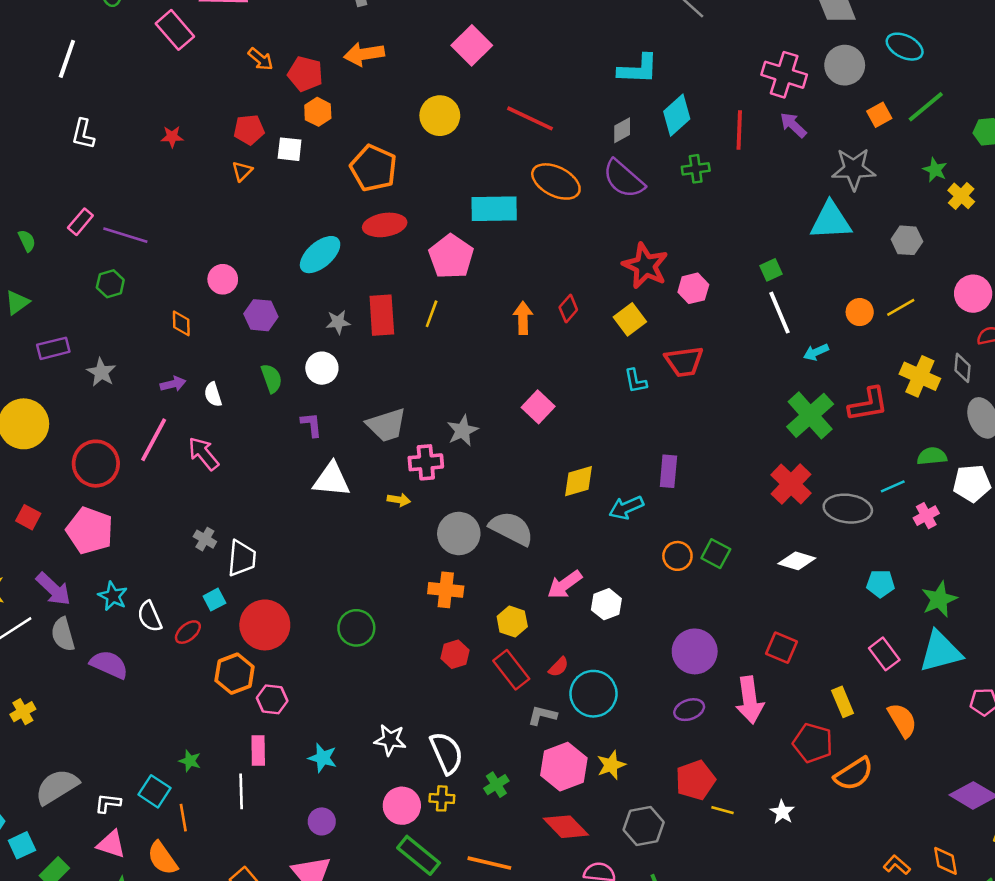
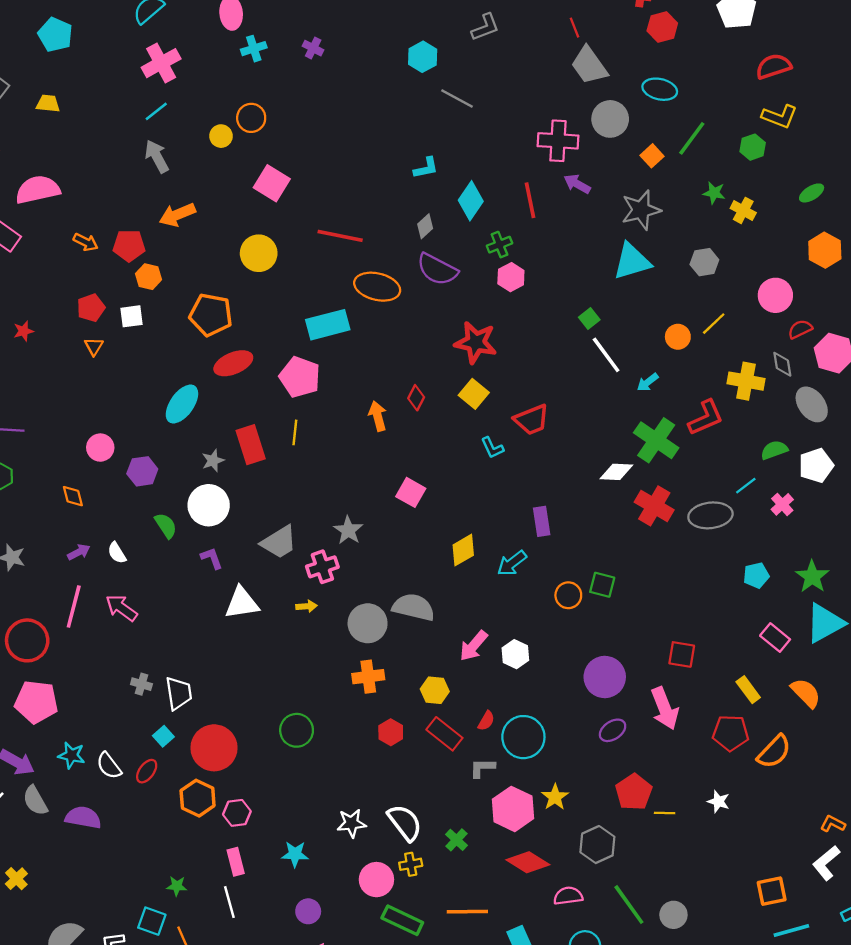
cyan L-shape: (638, 69) -> (426, 168), size x0.7
pink hexagon: (693, 288) -> (511, 277), moved
white circle: (322, 368) -> (209, 505), size x1.4
white diamond: (797, 561) -> (616, 472), moved

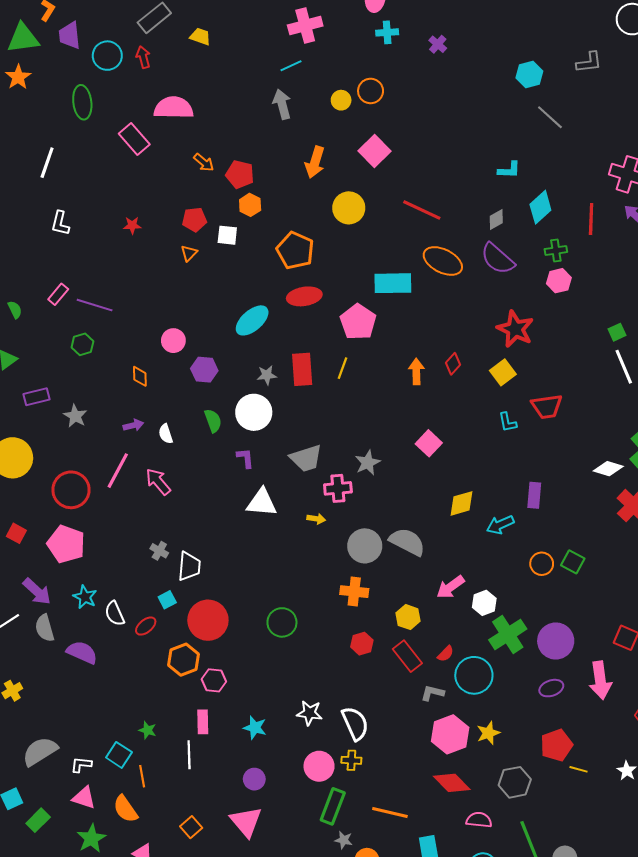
orange arrow: (177, 215) -> (315, 162), moved, turned -64
green cross: (456, 840) -> (508, 634), moved, size x1.8
green rectangle: (402, 920) -> (333, 806), turned 72

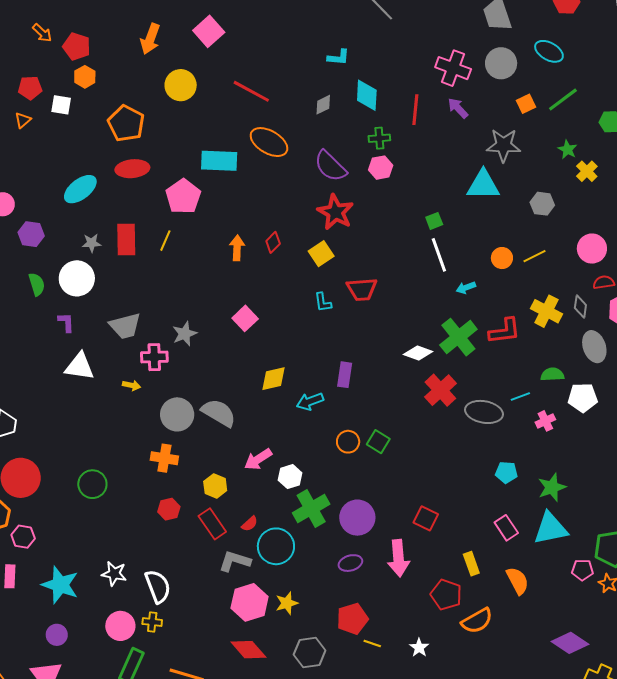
cyan diamond: (540, 207) -> (367, 95), turned -48
purple semicircle: (498, 259) -> (330, 166), moved
gray L-shape: (432, 693) -> (235, 561), size x1.4
cyan star: (255, 728) -> (60, 585), size x1.6

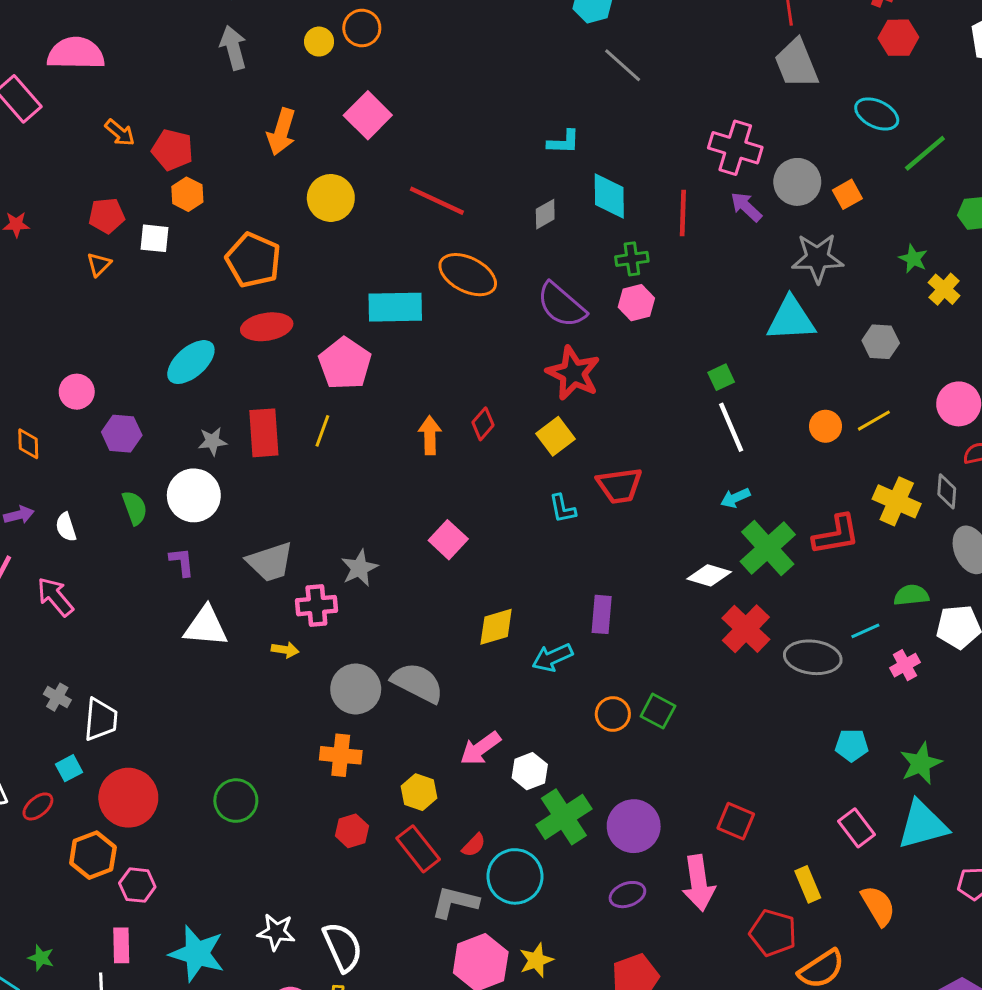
gray circle: (501, 63) -> (797, 182), moved
green line: (563, 100) -> (925, 153), moved
cyan arrow: (466, 288) -> (735, 498), moved

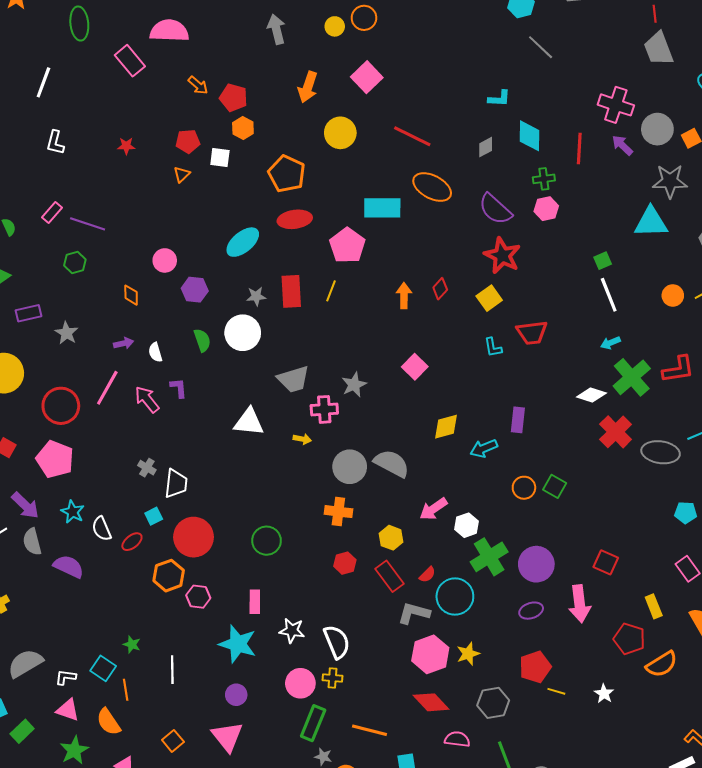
purple L-shape: (182, 562) -> (179, 388), moved
pink rectangle: (121, 945) -> (255, 602), moved

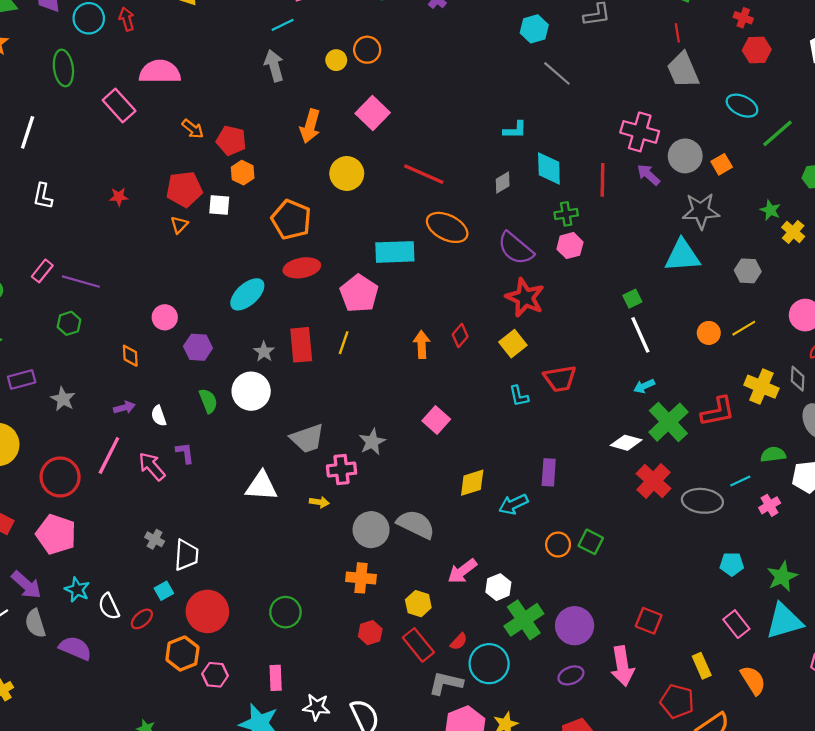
red pentagon: (188, 141) -> (184, 189), size x1.4
gray star: (256, 296) -> (264, 352), turned -30

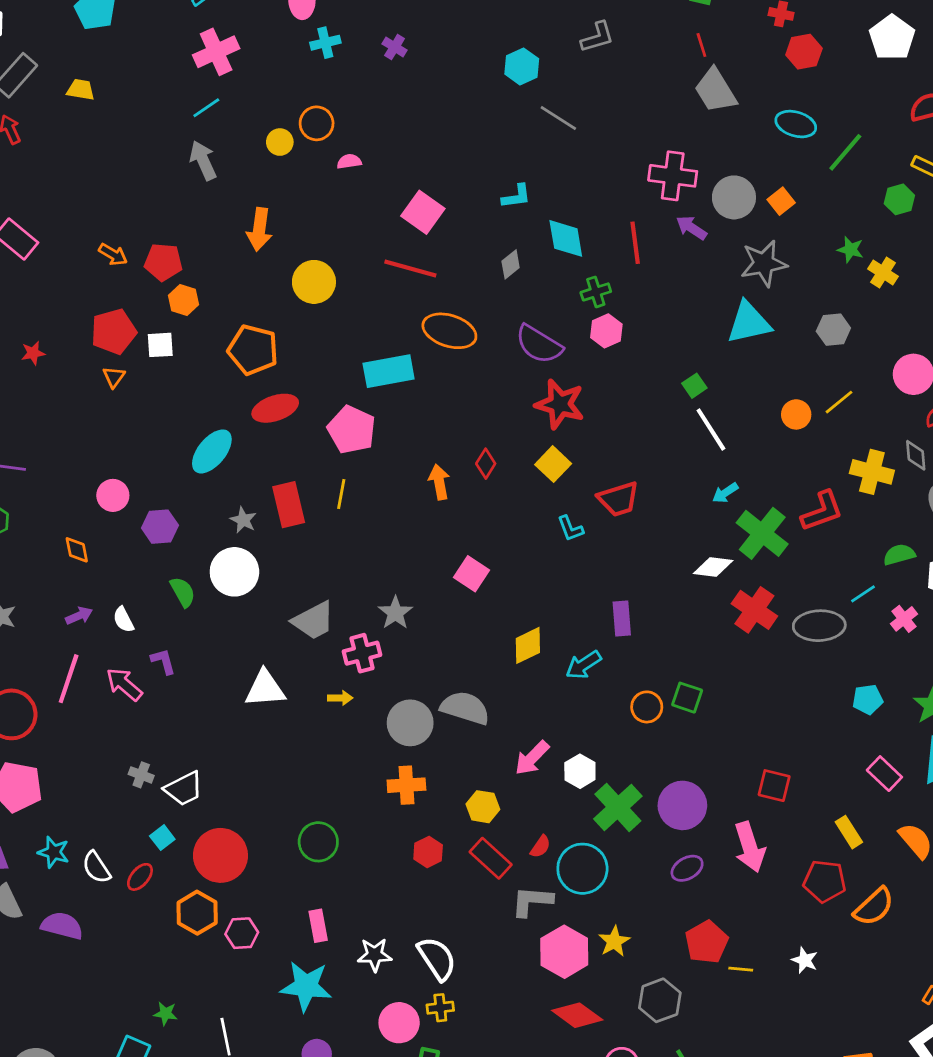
pink semicircle: (160, 72) -> (349, 162), moved, size x0.5
pink square: (373, 113) -> (423, 212), moved
white trapezoid: (186, 555) -> (184, 789), turned 68

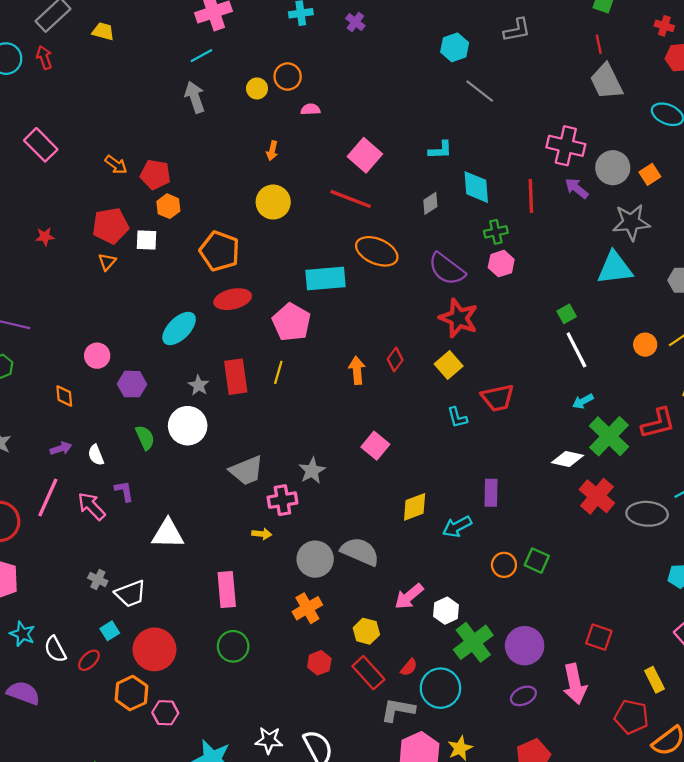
orange arrow: (259, 229) -> (272, 151), moved, size x0.6
white triangle: (265, 689) -> (168, 534), moved
orange cross: (406, 785) -> (307, 608), turned -32
pink rectangle: (318, 926) -> (227, 589), moved, size x1.4

